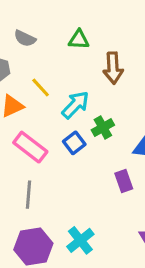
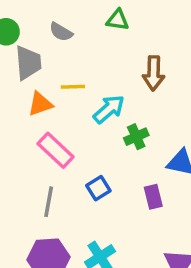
green triangle: (79, 40) -> (118, 20), moved
yellow line: (41, 88) -> (73, 87), turned -55
blue square: (74, 143) -> (98, 188), moved

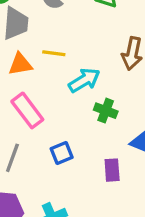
green cross: (136, 137) -> (106, 111), turned 35

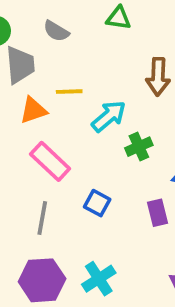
green cross: (106, 111) -> (139, 147), turned -35
blue square: (62, 153) -> (97, 203), turned -30

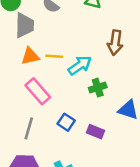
yellow line: (69, 92) -> (54, 56), moved
purple rectangle: (158, 213) -> (96, 132), moved, turned -60

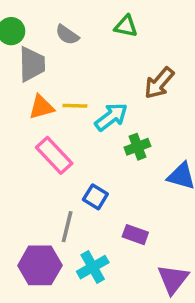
brown arrow: (115, 43) -> (159, 83), turned 35
gray line: (29, 128) -> (67, 227), moved
purple rectangle: (96, 132) -> (135, 235), moved

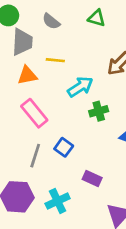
yellow line: (75, 106) -> (55, 60), moved
gray line: (67, 227) -> (35, 156), moved

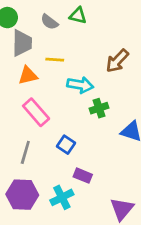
green triangle: (97, 18) -> (78, 16), moved
cyan arrow: (80, 87) -> (80, 85), turned 45
gray line: (35, 156) -> (25, 152), moved
purple rectangle: (92, 179) -> (83, 176), moved

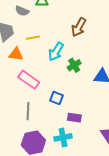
orange triangle: (28, 76) -> (16, 54), turned 35
cyan arrow: (80, 85) -> (56, 52), turned 126
cyan cross: (62, 197) -> (63, 137), turned 30

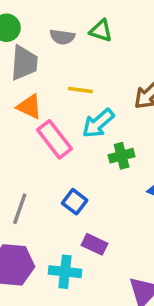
gray semicircle: (22, 11) -> (62, 37), turned -32
yellow line: (33, 38) -> (80, 90), moved
pink rectangle: (29, 80) -> (54, 139), moved

